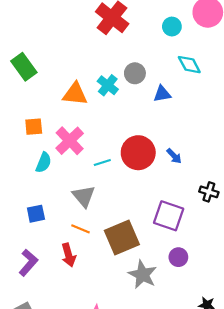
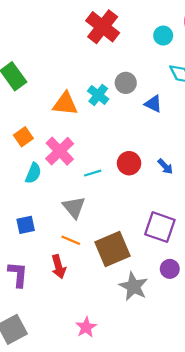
blue triangle: (162, 94) -> (153, 104), turned 36
orange square: (34, 127) -> (23, 137), turned -30
red circle: (138, 153) -> (129, 163), size x0.7
purple L-shape: (28, 263) -> (18, 274), turned -36

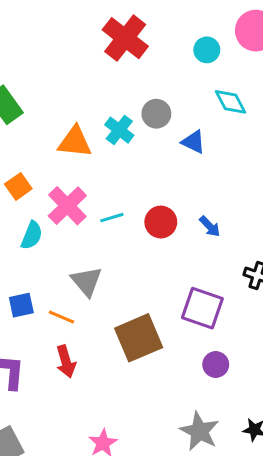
cyan line: (93, 173) -> (112, 218), moved
orange line: (71, 240) -> (61, 317), moved
gray star: (133, 286) -> (199, 431), moved

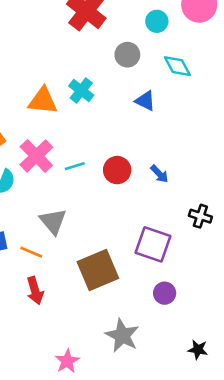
gray circle: (156, 114) -> (127, 55), moved
gray star: (199, 431) -> (122, 335), moved

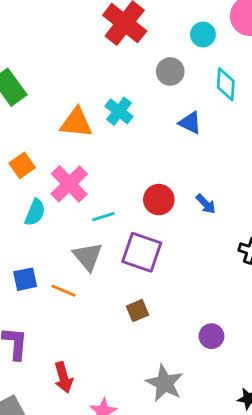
cyan diamond: (177, 66) -> (226, 84), turned 32
cyan line: (75, 166) -> (103, 217), moved
purple square: (153, 244) -> (142, 252), moved
brown square: (98, 270) -> (137, 311), size x0.5
red arrow: (35, 291) -> (63, 377), moved

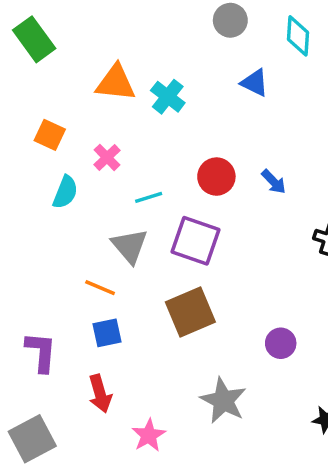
cyan cross: (119, 111) -> (168, 97), moved
orange square: (22, 165) -> (50, 135), turned -30
pink cross: (69, 184) -> (107, 157), size x0.6
blue square: (25, 279) -> (107, 333), moved
brown square: (137, 311) -> (190, 312), size x1.8

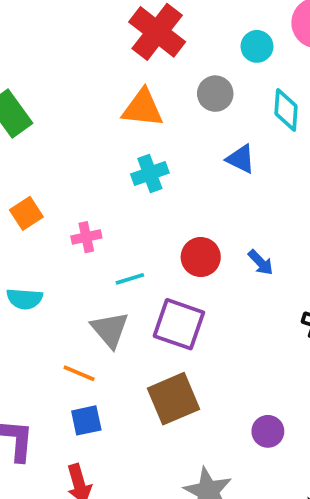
orange triangle: (116, 83) -> (143, 108), moved
cyan cross: (168, 97) -> (150, 173), turned 32
orange square: (50, 135) -> (26, 213), turned 32
pink cross: (107, 157) -> (86, 237), turned 32
cyan semicircle: (65, 192) -> (25, 299), moved, turned 72

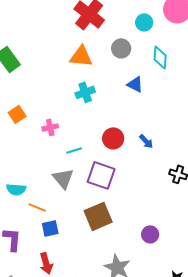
cyan semicircle: (25, 299) -> (16, 189), moved
orange line: (79, 373) -> (37, 207), moved

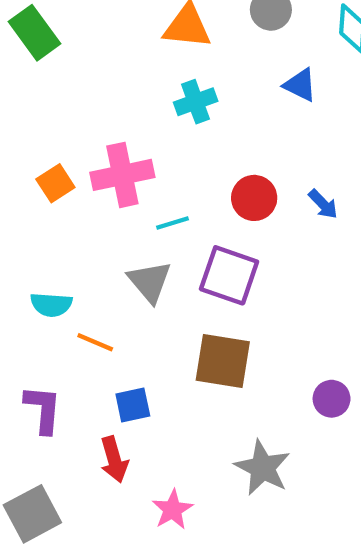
orange square: (17, 114) -> (55, 183), moved
pink cross: (50, 127) -> (122, 175), size x1.8
brown square: (98, 216) -> (223, 361), turned 32
blue square: (50, 228) -> (133, 405), moved

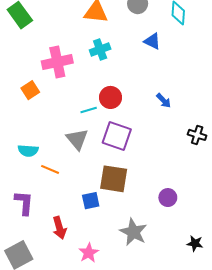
pink cross: (122, 175) -> (57, 62), moved
red circle: (254, 198) -> (110, 97), moved
blue square: (133, 405) -> (91, 201), moved

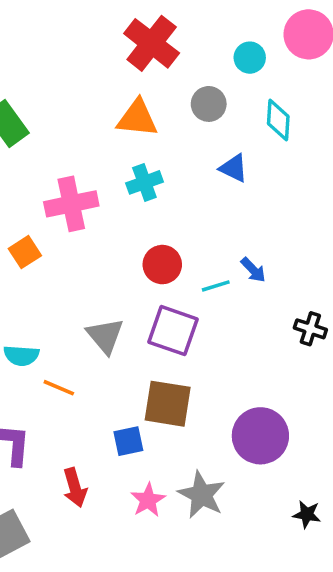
cyan line: (89, 110) -> (216, 286), moved
purple circle: (168, 198) -> (260, 436), size x1.8
pink star: (89, 253) -> (148, 500), moved

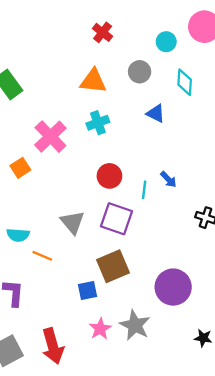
red cross: (152, 43) -> (103, 32), size x0.6
pink cross: (71, 204) -> (50, 137), turned -32
cyan line: (216, 286) -> (144, 190), turned -66
brown square: (168, 404) -> (113, 266), turned -32
red arrow: (75, 488) -> (53, 346), moved, size x1.4

